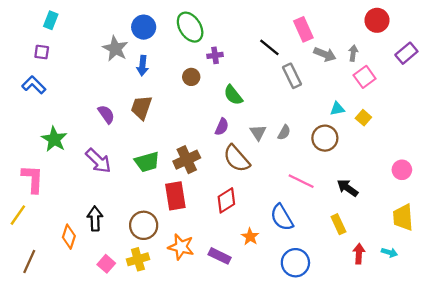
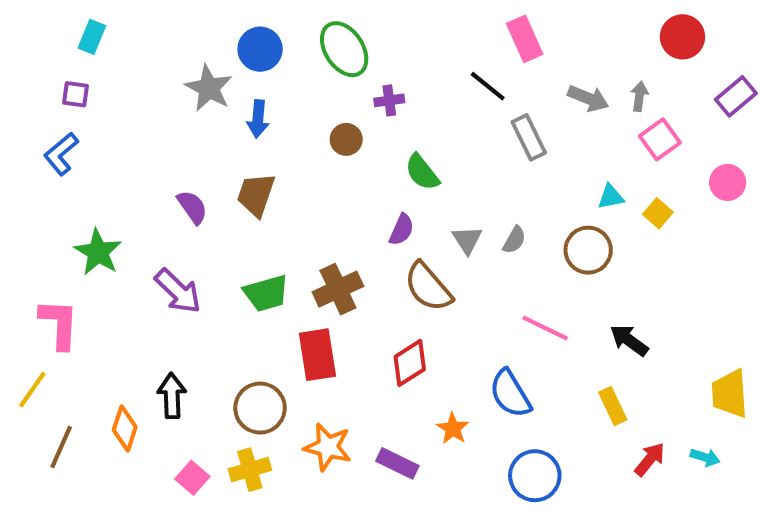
pink rectangle: (303, 29) -> (525, 39), moved
blue L-shape: (34, 85) -> (61, 154), turned -85
pink circle: (402, 170) -> (728, 182), moved
red arrow: (359, 254) -> (650, 459), turned 36
brown line: (29, 262) -> (61, 447), moved

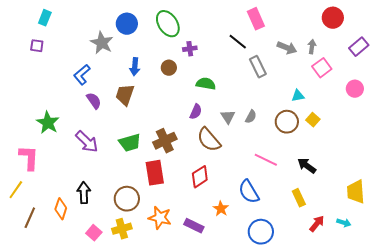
blue arrow: (258, 119) -> (135, 67), moved
blue L-shape: (61, 154) -> (82, 75), moved
green semicircle: (422, 172) -> (206, 84), turned 138
yellow square: (658, 213) -> (313, 120), moved

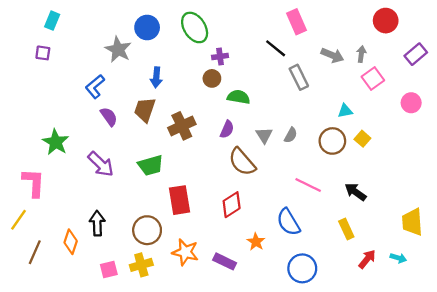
brown circle: (169, 68) -> (212, 78), moved
brown cross: (165, 141) -> (182, 126), moved
pink square: (94, 233) -> (109, 270), turned 35

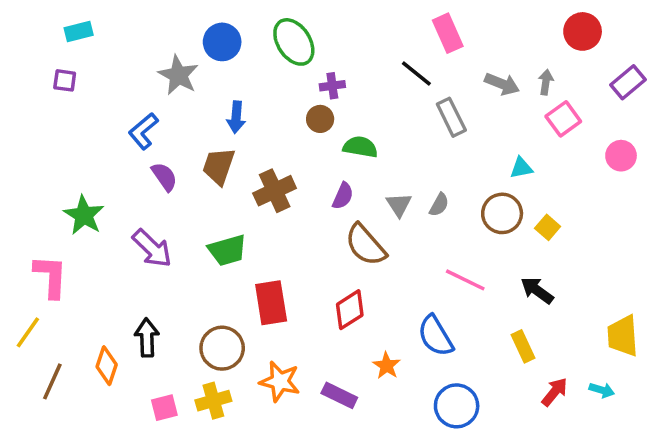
cyan rectangle: (52, 21) -> (79, 31), turned 54
yellow square: (362, 139) -> (548, 227), moved

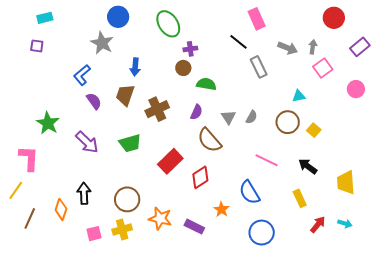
blue circle: (222, 42) -> (118, 17), moved
red rectangle: (271, 303) -> (170, 161), moved, turned 55
yellow trapezoid: (623, 336) -> (346, 182), moved

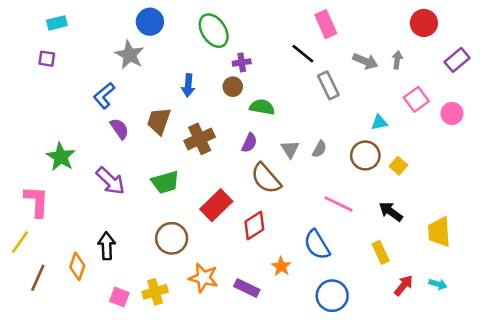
blue arrow: (135, 67) -> (188, 85), moved
pink square: (323, 68) -> (416, 99), moved
brown circle: (127, 199) -> (172, 238), moved
pink square: (94, 234) -> (119, 297), turned 35

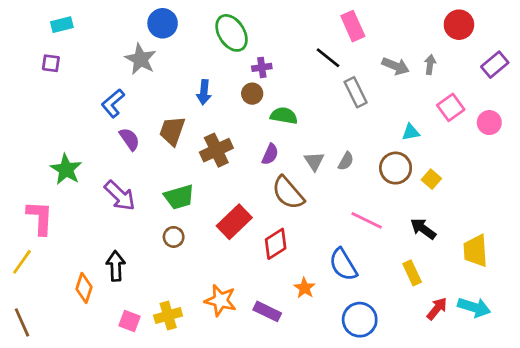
brown circle: (172, 238) -> (174, 237), moved, size x0.6
brown line: (38, 278) -> (22, 322), moved, turned -48
cyan arrow: (438, 284) -> (474, 307), size x1.6

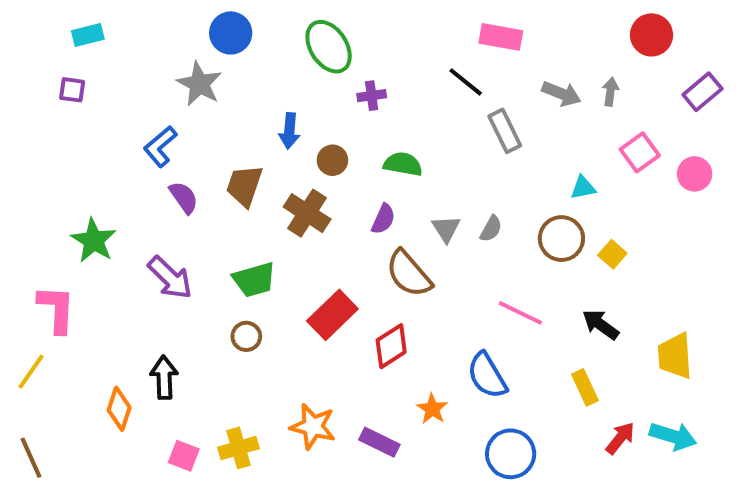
pink rectangle: (353, 26) -> (501, 37), turned -56
brown circle: (252, 94) -> (332, 160), moved
brown cross: (216, 150) -> (307, 213), turned -32

